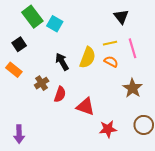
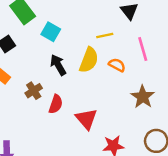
cyan square: (55, 24) -> (51, 32), moved
yellow line: (110, 43) -> (105, 35), moved
red triangle: (85, 107) -> (86, 119), turned 30

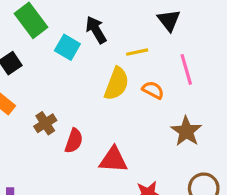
black arrow: (58, 65) -> (96, 30), moved
red triangle: (86, 119) -> (113, 160), turned -45

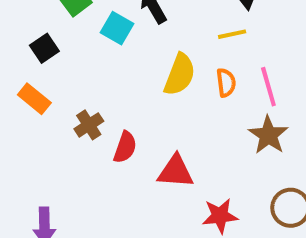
yellow line: (137, 52) -> (232, 34), moved
pink line: (186, 69) -> (268, 87), moved
orange semicircle: (153, 90) -> (226, 83), turned 55

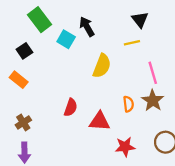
orange semicircle: (226, 83) -> (128, 104), moved
brown cross: (89, 125) -> (23, 122), moved

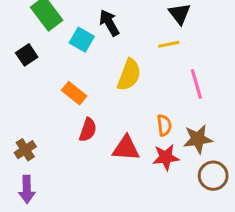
orange rectangle: (19, 80) -> (74, 93), moved
brown star: (153, 101) -> (198, 139), moved, turned 30
red star: (125, 147) -> (166, 157), moved

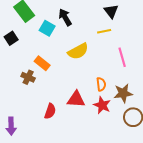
yellow semicircle: (129, 75) -> (78, 51), turned 40
red semicircle: (88, 130) -> (50, 111), moved
brown cross: (25, 150) -> (28, 77), moved, turned -32
red star: (166, 157) -> (102, 105), turned 30

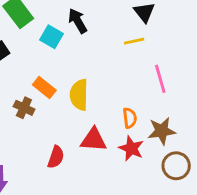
yellow semicircle: (78, 51) -> (79, 95), moved, turned 120

